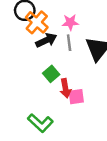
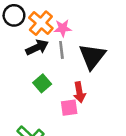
orange cross: (37, 22) -> (41, 23), moved
red arrow: (65, 88) -> (79, 92), moved

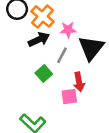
pink star: (63, 28) -> (68, 30), moved
gray line: (61, 50) -> (62, 55), moved, turned 35

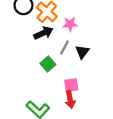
black triangle: (91, 48) -> (82, 52), moved, size x0.6
red arrow: (79, 82) -> (70, 100), moved

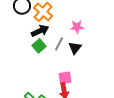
pink star: (70, 24) -> (77, 27), moved
green square: (48, 64) -> (39, 46), moved

